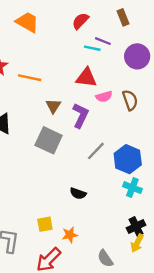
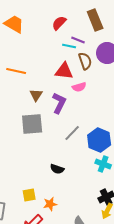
brown rectangle: (123, 17) -> (95, 20), size x1.5
brown semicircle: (130, 100) -> (85, 61), moved
gray square: (49, 140) -> (32, 124), turned -30

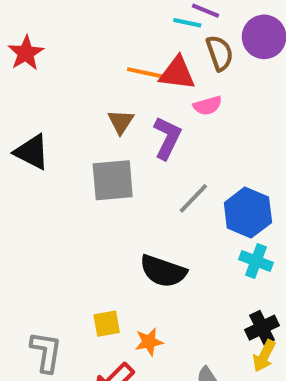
orange line: (16, 71) -> (147, 73), moved
black semicircle: (57, 169) -> (163, 271), size x1.6

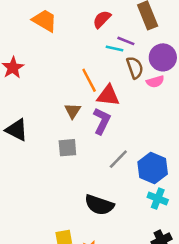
orange line: (147, 73) -> (89, 80), turned 50
red triangle: (177, 73) -> (108, 96), moved
pink semicircle: (208, 106) -> (155, 82), moved
gray square: (113, 180) -> (67, 148), size x0.7

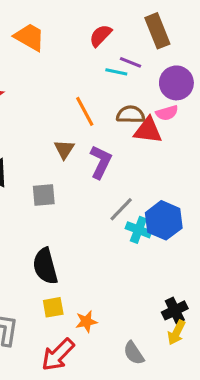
brown semicircle: (135, 68) -> (131, 115), moved, turned -70
red triangle: (108, 96) -> (148, 130), moved
gray square: (67, 148) -> (44, 195), moved
cyan cross: (158, 199) -> (138, 230), moved
black semicircle: (99, 205) -> (45, 266), moved, turned 56

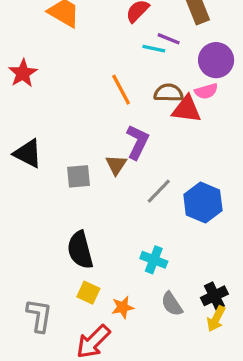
brown triangle: (64, 149) -> (116, 165), moved
cyan cross: (138, 230) -> (154, 260), moved
yellow square: (53, 307) -> (88, 293), turned 35
gray semicircle: (134, 353) -> (172, 304), moved

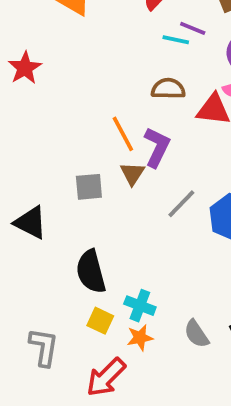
orange line: (121, 90) -> (123, 134), moved
brown semicircle: (169, 93) -> (168, 89), moved
black triangle: (28, 153) -> (31, 223), moved
cyan cross: (154, 260) -> (140, 306), moved

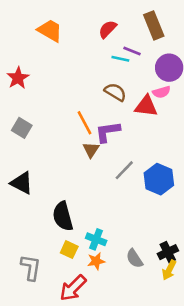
brown semicircle: (168, 89) -> (115, 92), turned 30
purple L-shape: (157, 147) -> (108, 132), turned -124
gray square: (89, 187) -> (22, 128), moved, turned 36

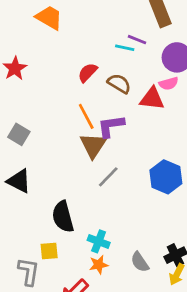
red semicircle: (108, 29) -> (88, 73), moved
gray square: (22, 128) -> (19, 134), moved
brown triangle: (91, 150) -> (93, 145), size x1.5
gray line: (124, 170) -> (108, 177), moved
yellow square: (69, 250) -> (49, 251), moved, turned -30

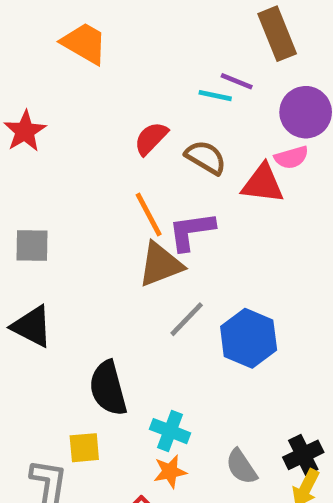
gray square: (19, 134) -> (32, 245), turned -30
brown triangle: (93, 145) -> (160, 264), turned 36
blue hexagon: (166, 177) -> (249, 338), moved

